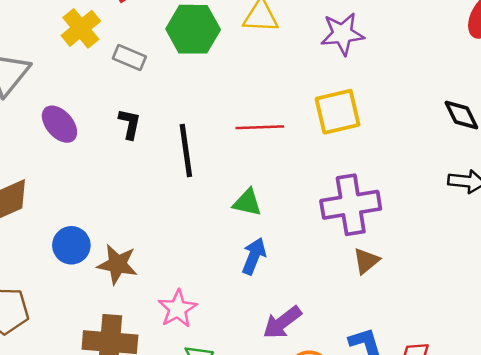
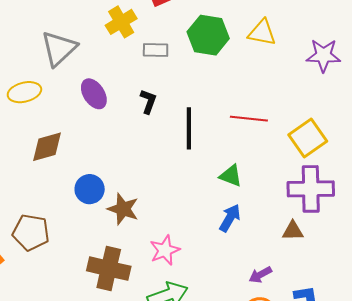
gray rectangle: (129, 58) -> (156, 50), turned -30
yellow square: (338, 112) -> (308, 138), moved, turned -30
brown triangle: (366, 261) -> (293, 231), moved, turned 30
purple arrow: (282, 322) -> (260, 275), moved, size x0.7

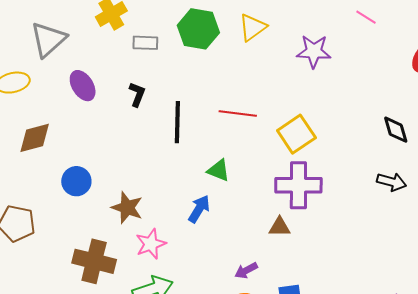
yellow triangle: (262, 33) -> (253, 27), turned -48
brown star: (123, 209) -> (127, 208), moved
blue arrow: (230, 218) -> (199, 209), moved

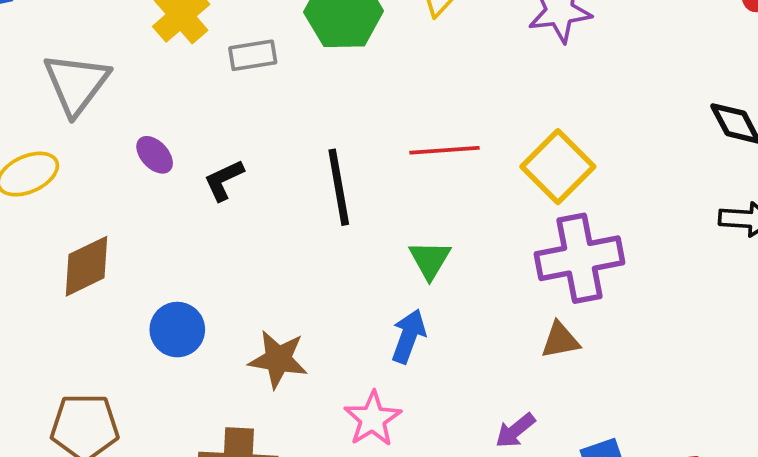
purple ellipse: (83, 86) -> (155, 155), size x0.7
black L-shape: (137, 94) -> (224, 180), moved, turned -125
green triangle: (218, 170) -> (430, 260), turned 50
pink star: (151, 244) -> (373, 419), moved

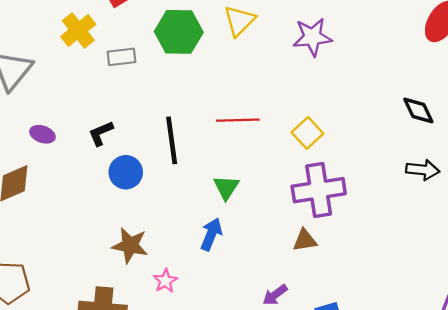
purple ellipse: (155, 155) -> (42, 134), moved, turned -30
yellow square: (558, 167) -> (307, 133), size x0.7
blue circle: (177, 330) -> (126, 172), moved
pink star: (373, 419) -> (165, 281), moved, size x0.7

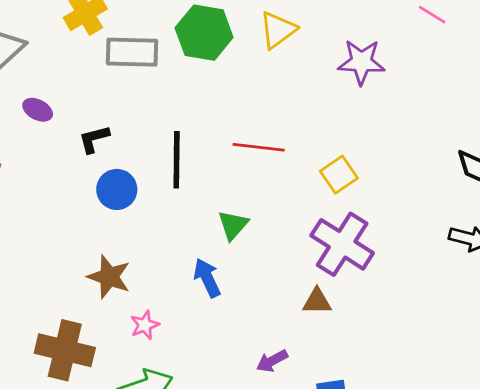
gray rectangle: (122, 57) -> (132, 52), size x1.5
purple ellipse: (42, 134) -> (38, 110), moved
purple cross: (319, 190) -> (342, 244), turned 33
blue arrow: (211, 234) -> (207, 278), turned -56

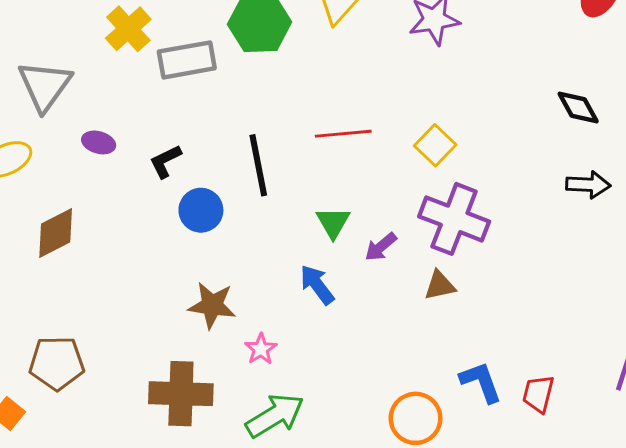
purple arrow: (272, 361) -> (381, 247), moved

